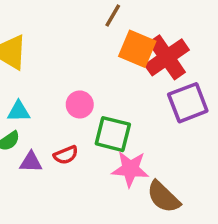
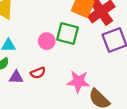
green square: (113, 134) -> (67, 33), moved

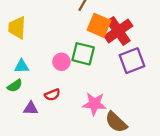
purple triangle: (16, 77) -> (31, 108), moved

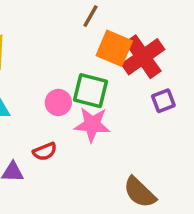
purple square: (132, 61) -> (163, 101), size x0.6
pink star: (94, 104) -> (92, 125), moved

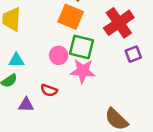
orange square: (114, 48) -> (71, 17), moved
red semicircle: (45, 152) -> (49, 90), turned 42

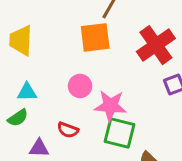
orange square: (71, 17) -> (95, 37), turned -30
green square: (81, 47) -> (119, 133), moved

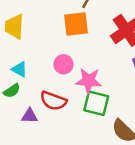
cyan triangle: (27, 92) -> (19, 69), turned 30
red semicircle: (68, 130) -> (53, 101), size x1.5

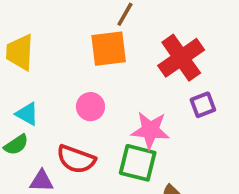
pink star: (89, 81) -> (150, 130), moved

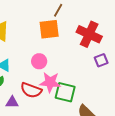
red cross: (181, 58) -> (89, 34), turned -30
pink star: (150, 130) -> (50, 82), moved

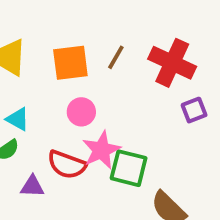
brown line: (58, 10) -> (116, 57), moved
orange square: (49, 29) -> (70, 63), moved
pink star: (50, 82) -> (101, 150), turned -30

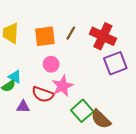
purple square: (194, 110) -> (115, 63), size x1.6
cyan triangle: (18, 119) -> (15, 77), moved
green square: (129, 168) -> (82, 111), moved, turned 35

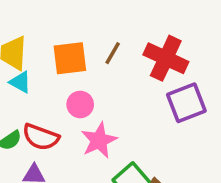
cyan triangle: (15, 77) -> (20, 82), moved
red semicircle: (43, 94) -> (41, 137), moved

